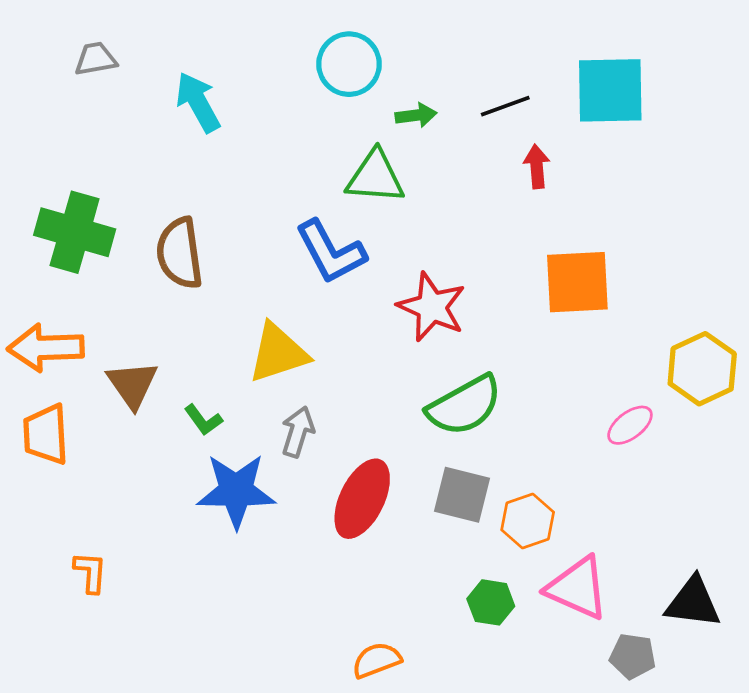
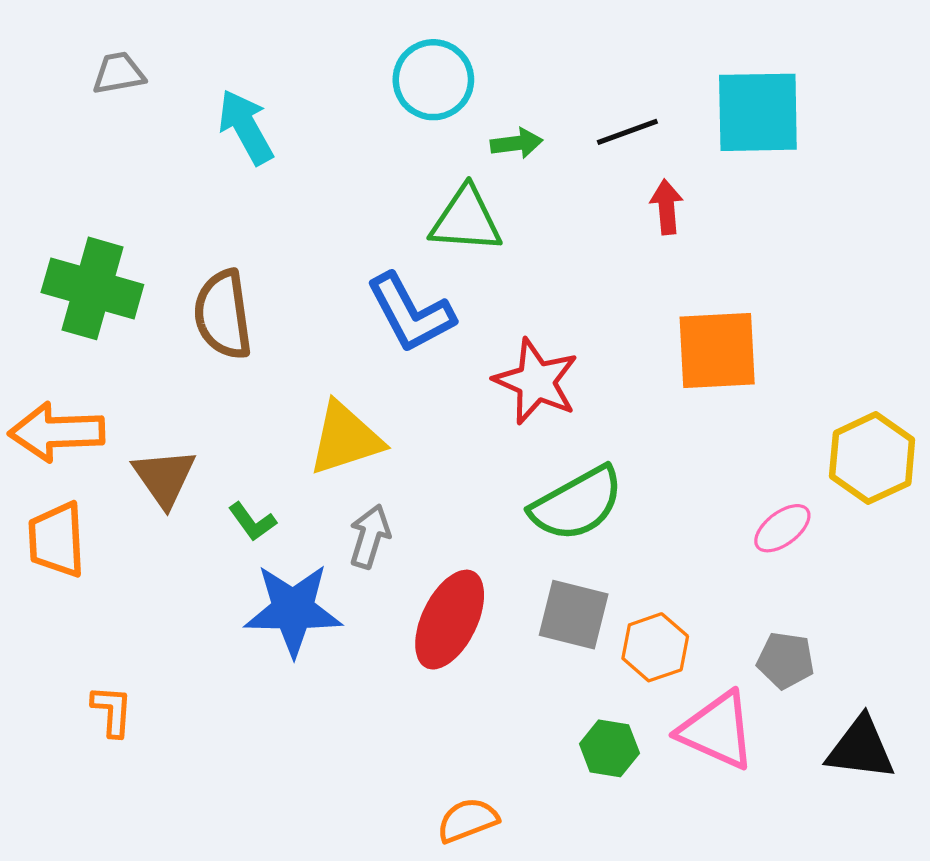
gray pentagon: (633, 656) -> (786, 660), moved

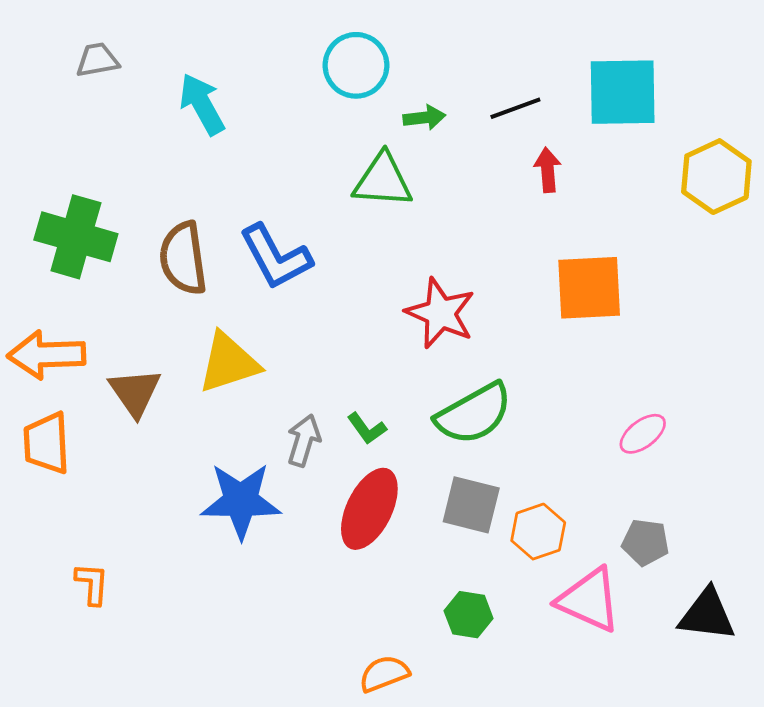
blue L-shape: (411, 313) -> (276, 257), moved
yellow triangle: (345, 439) -> (229, 363), moved
yellow hexagon: (872, 458) -> (716, 177), moved
green L-shape: (252, 522) -> (367, 428), moved
green hexagon: (609, 748) -> (469, 615), moved

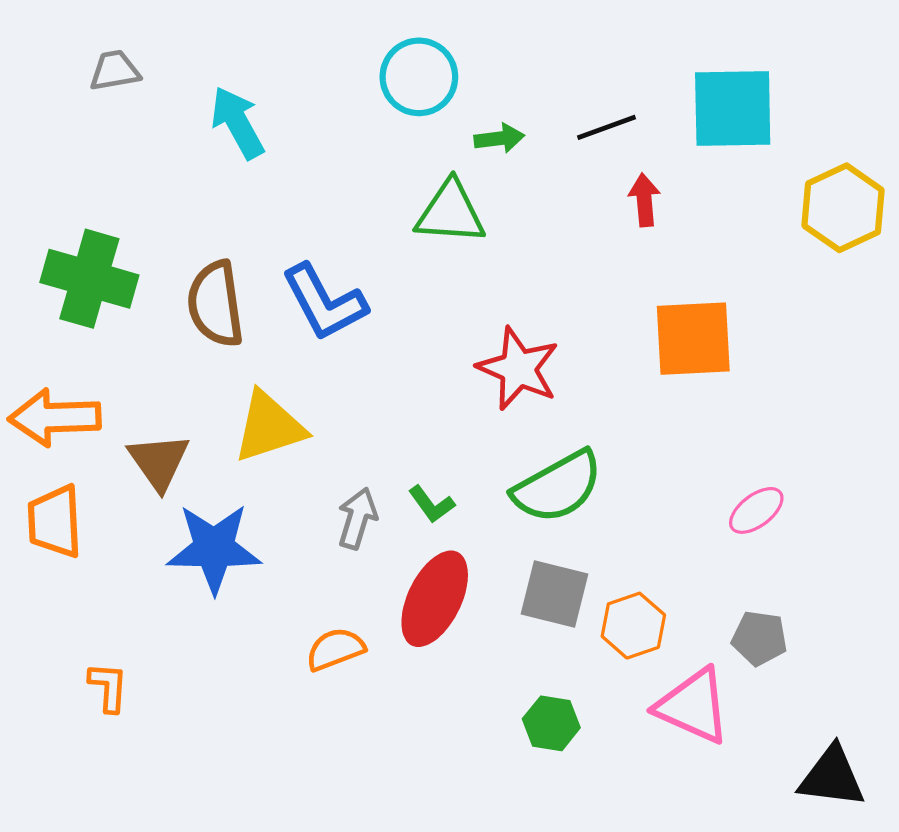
blue star: (241, 501) -> (214, 548), moved
black triangle: (707, 615) -> (832, 777), moved
orange semicircle: (384, 674) -> (335, 649), moved

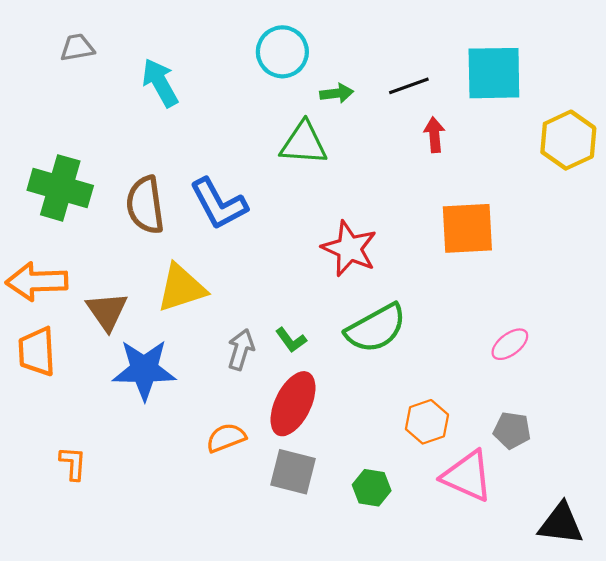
gray square: (554, 594) -> (293, 472), moved

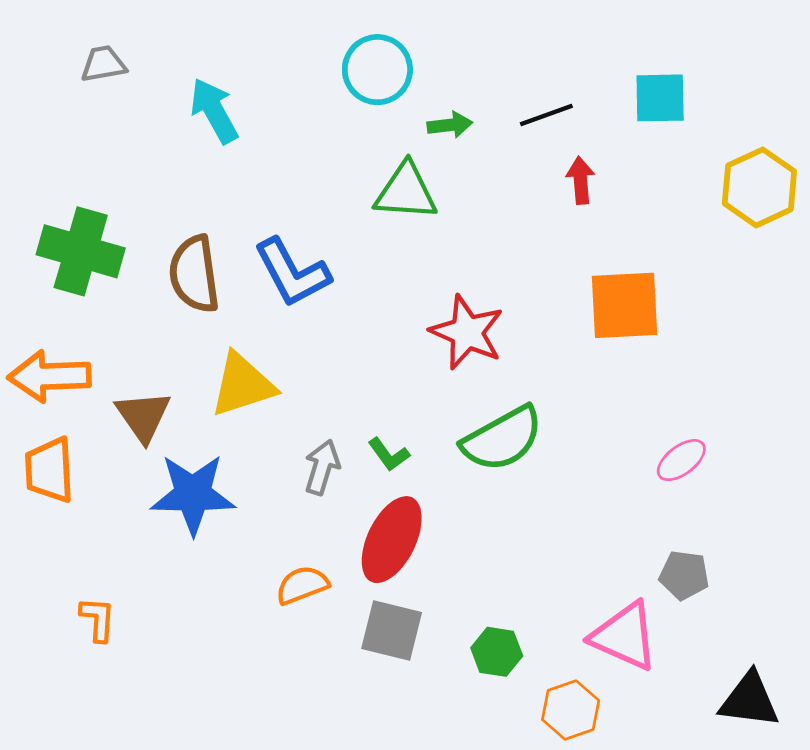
cyan square: (494, 73) -> (660, 98), size x0.7
orange hexagon: (427, 422) -> (571, 710), moved

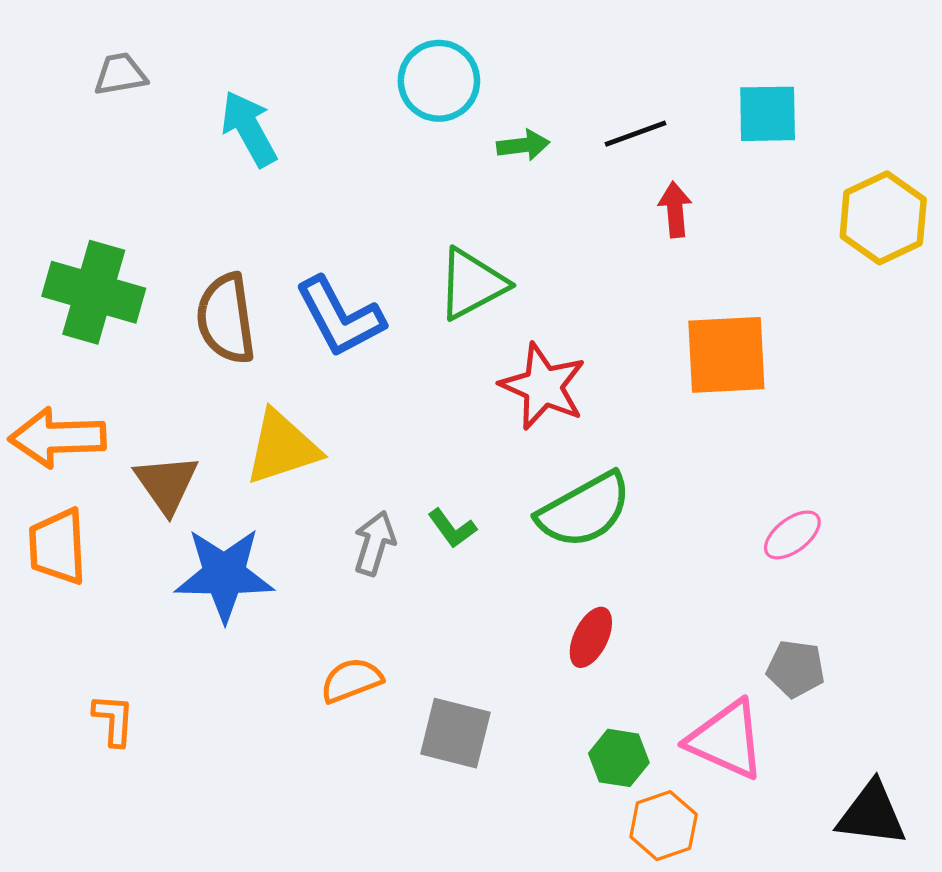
green triangle: (406, 192) -> (472, 284), moved, turned -32
red ellipse: (392, 540) -> (591, 637), moved, size x0.6
green hexagon: (497, 652) -> (619, 758), moved

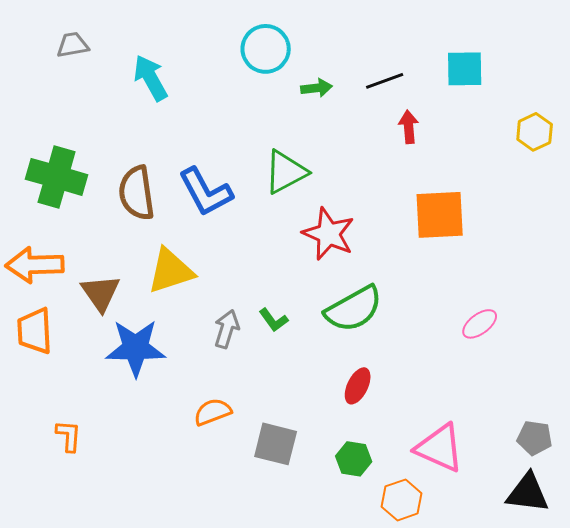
yellow hexagon: (883, 218) -> (535, 132), size x0.7
gray pentagon: (796, 669) -> (535, 438), moved
green hexagon: (619, 758) -> (354, 459), moved

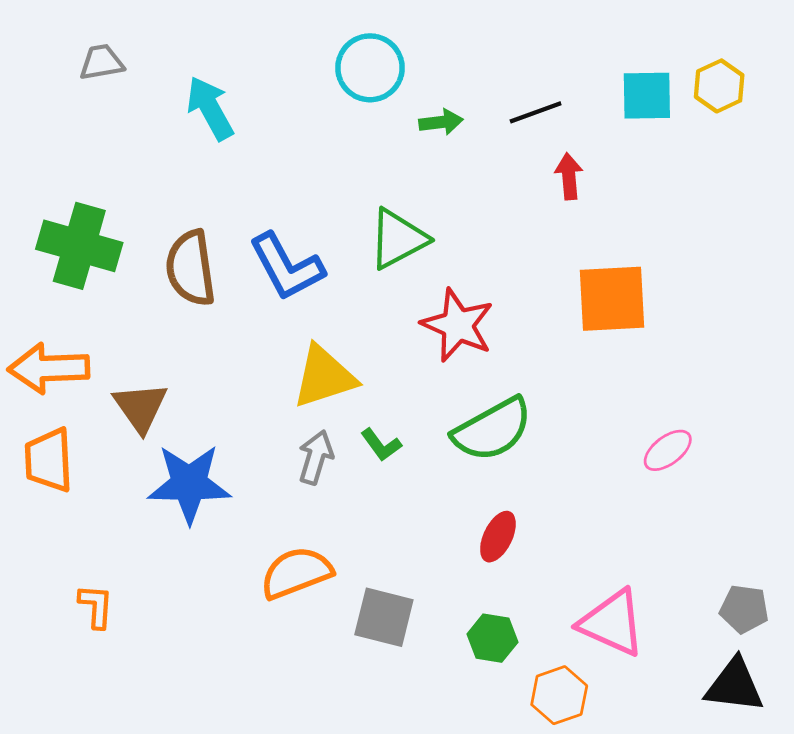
yellow hexagon: (535, 132) -> (719, 86), moved
yellow triangle: (171, 271) -> (324, 377), moved
orange semicircle: (213, 412) -> (296, 573), size x1.4

